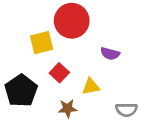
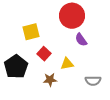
red circle: (72, 21) -> (72, 16), moved
purple semicircle: (110, 54) -> (81, 40), turned 40

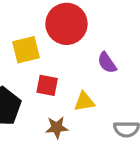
red circle: (72, 16) -> (66, 24), moved
red square: (44, 54) -> (47, 85), turned -32

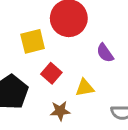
red square: (47, 85) -> (51, 73), turned 30

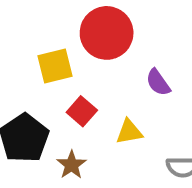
brown star: (60, 111) -> (72, 165), moved, turned -30

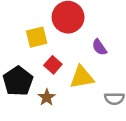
yellow triangle: (129, 132) -> (82, 77), size x1.5

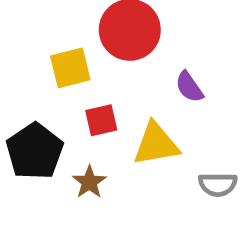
red square: (53, 65) -> (101, 120), turned 36

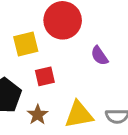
yellow triangle: (156, 144) -> (79, 115), moved

